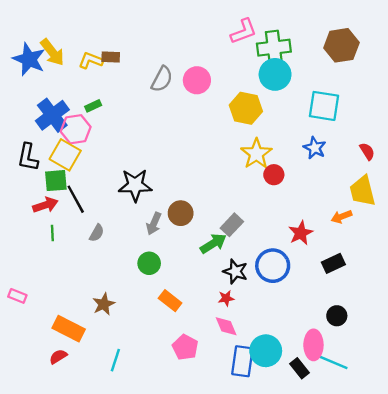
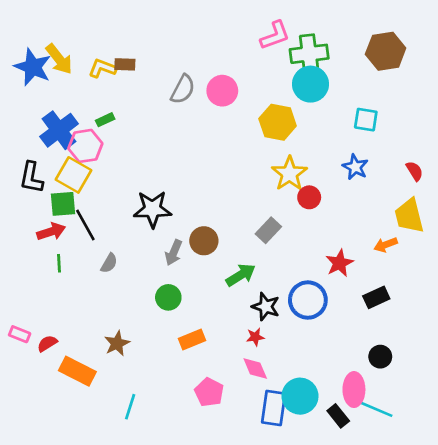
cyan square: (324, 106) -> (366, 120), size x0.7
gray rectangle: (232, 225) -> (268, 230), moved
orange rectangle: (170, 301) -> (192, 340), turned -60
red semicircle: (58, 357) -> (47, 343), moved

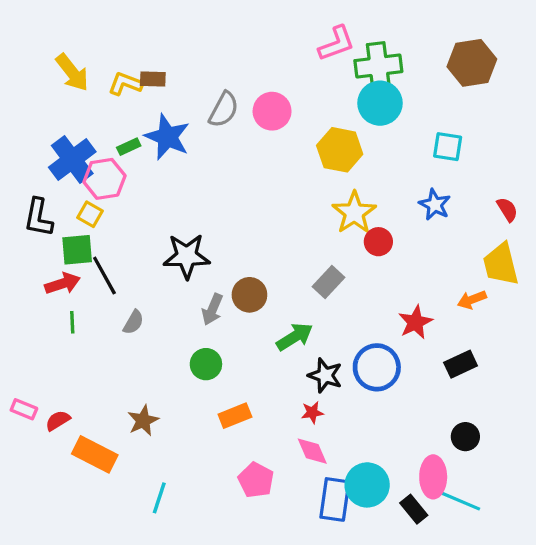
blue star: (33, 67) -> (167, 137), moved
yellow square: (74, 175) -> (90, 214), size x0.6

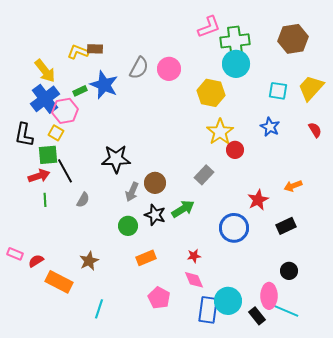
yellow arrow: (72, 73) -> (45, 71), moved
yellow trapezoid: (501, 264) -> (311, 88), moved, turned 56
black star: (325, 375) -> (155, 215), moved

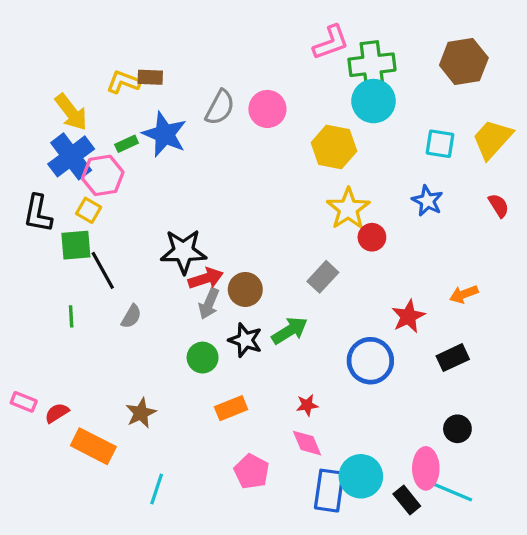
red arrow: (39, 176) -> (206, 278), moved

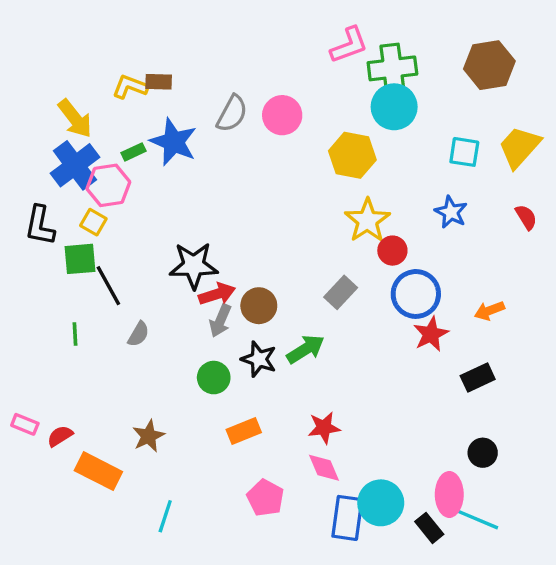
blue circle: (370, 361) -> (416, 294), moved
red star: (307, 405) -> (324, 428), size x1.4

